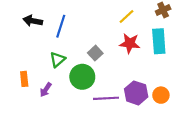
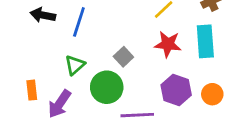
purple arrow: (46, 90) -> (59, 104), size x1.5
purple hexagon: (136, 93) -> (176, 90), moved
orange circle: (161, 95) -> (212, 94), moved

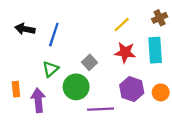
purple arrow: (59, 104) -> (38, 100), turned 140

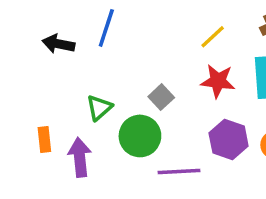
blue line: (54, 35) -> (106, 28), moved

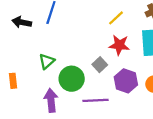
gray square: (161, 97) -> (100, 65), moved
purple arrow: (80, 157) -> (51, 100), moved

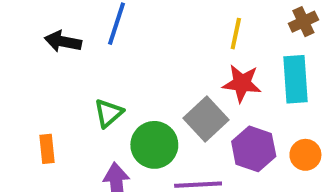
yellow line: (116, 18) -> (236, 34), turned -35
gray square: (100, 65) -> (206, 119), size x1.5

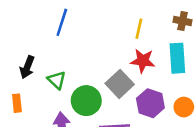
brown cross: (303, 22) -> (183, 21), turned 36
black arrow: (63, 42) -> (27, 67), moved, turned -80
green triangle: (109, 113) -> (57, 80), turned -36

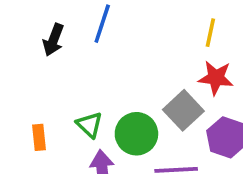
black arrow: (27, 67) -> (53, 40), moved
green triangle: (57, 80) -> (90, 125), moved

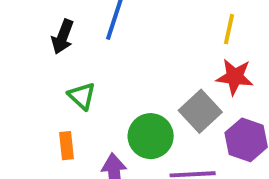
green triangle: (90, 125) -> (82, 96), moved
orange rectangle: (39, 137) -> (66, 146), moved

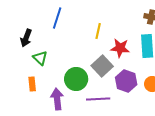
yellow line: (229, 29) -> (98, 31), moved
black arrow: (63, 37) -> (26, 38), moved

